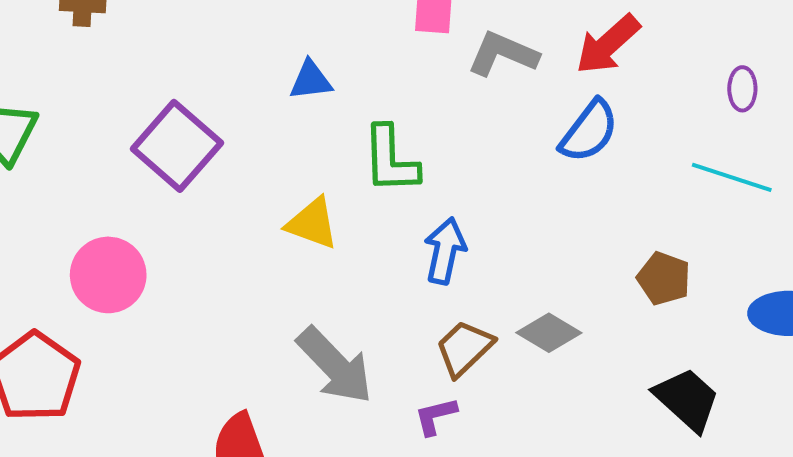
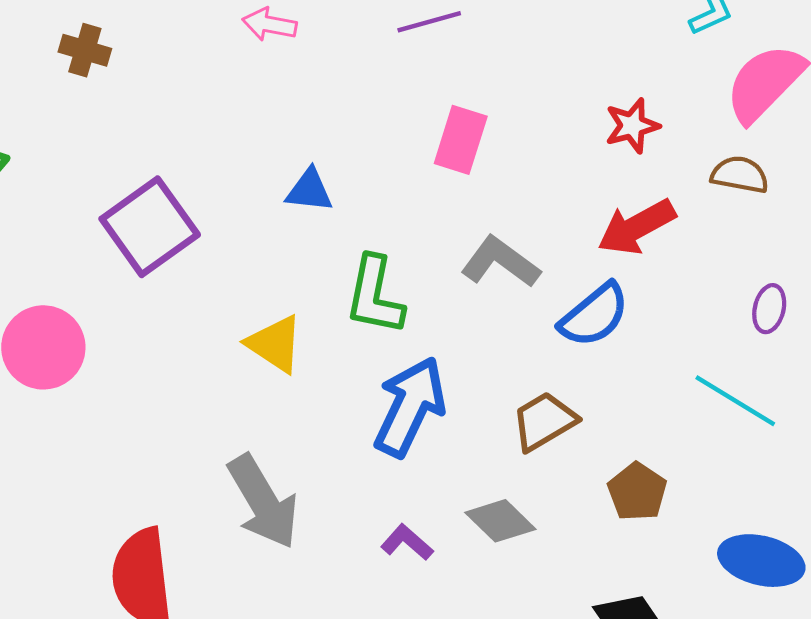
gray L-shape: (503, 54) -> (500, 262), moved
blue arrow: (445, 251) -> (410, 407), size x1.4
brown trapezoid: (464, 348) -> (544, 421), moved
purple L-shape: (436, 416) -> (407, 542), moved, turned 42

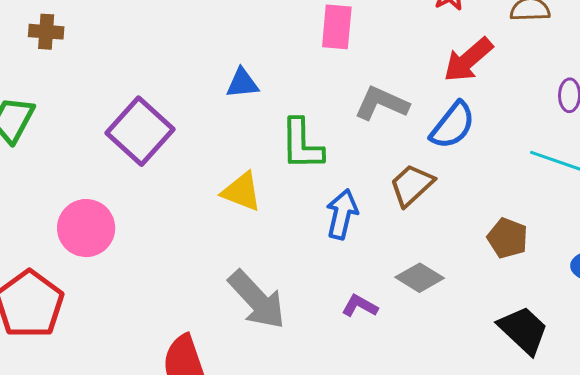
brown cross: (85, 50) -> (46, 32), moved
blue arrow: (410, 407) -> (342, 214), size x0.7
brown trapezoid: (544, 421) -> (412, 185), moved

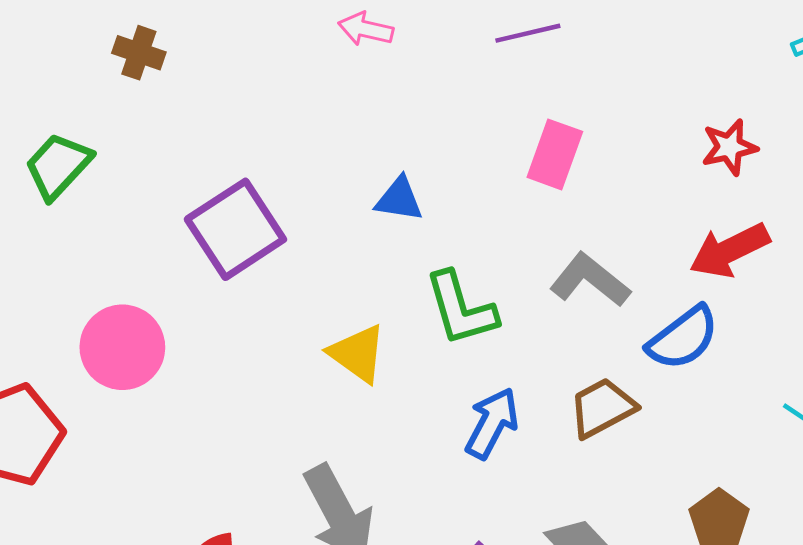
green L-shape: (302, 144) -> (461, 309), turned -30

